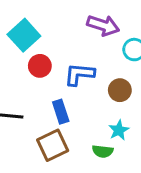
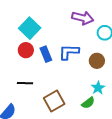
red circle: (40, 66) -> (26, 50), moved
blue rectangle: (61, 112) -> (46, 54), moved
green semicircle: (103, 151) -> (88, 103), turned -40

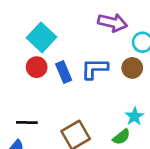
brown circle: (97, 61) -> (132, 68), moved
black line: (25, 83) -> (27, 122), moved

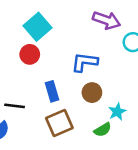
brown circle: (132, 68) -> (92, 93), moved
blue rectangle: (64, 72) -> (52, 91), moved

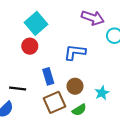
brown circle: (92, 93) -> (75, 86), moved
green semicircle: (103, 130) -> (79, 110), moved

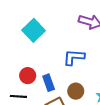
red circle: (30, 46) -> (28, 76), moved

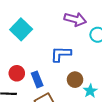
brown circle: (76, 91) -> (75, 80), moved

